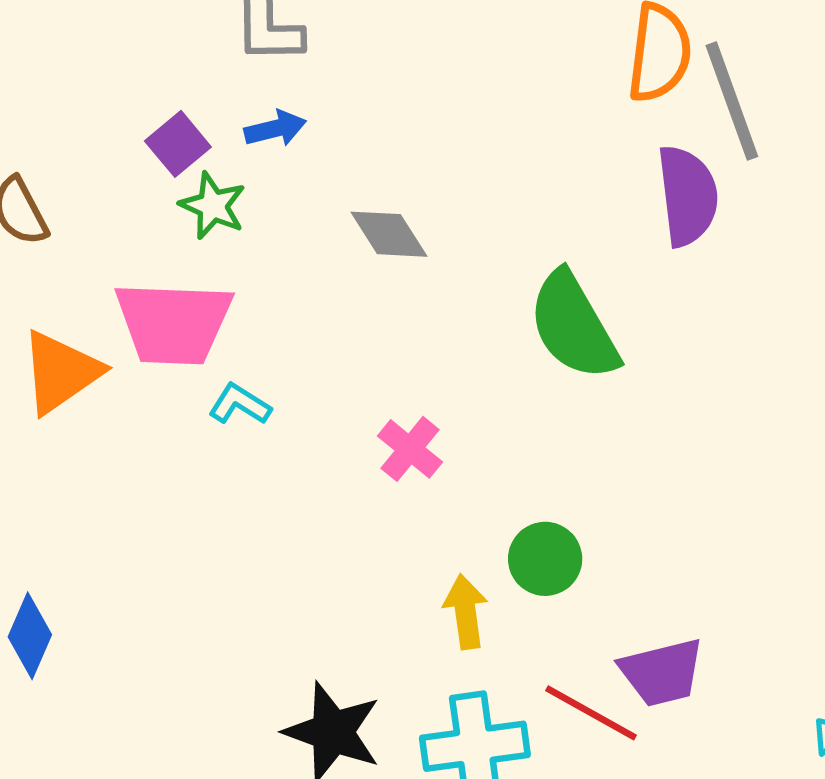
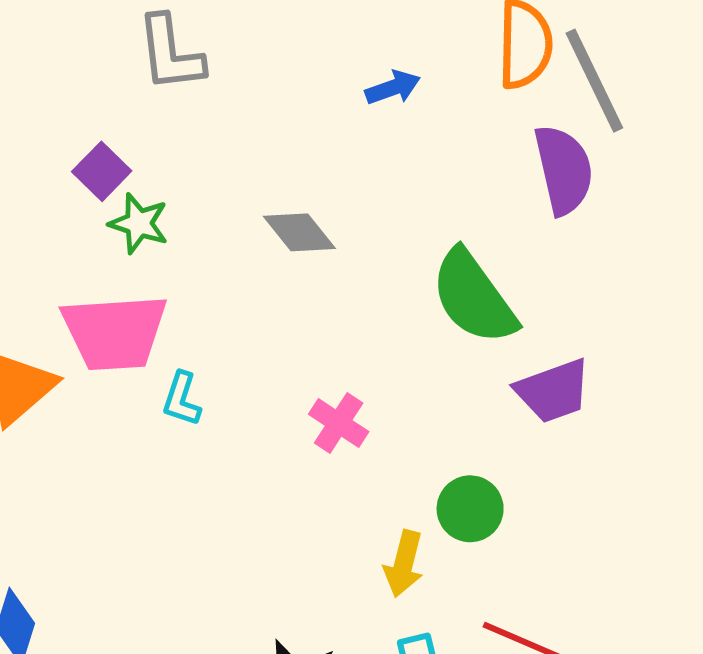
blue arrow: (275, 129) -> (393, 88), moved
cyan L-shape: (240, 404) -> (182, 399), turned -98
yellow arrow: (466, 612) -> (404, 564), turned -152
purple trapezoid: (662, 672) -> (553, 391), moved

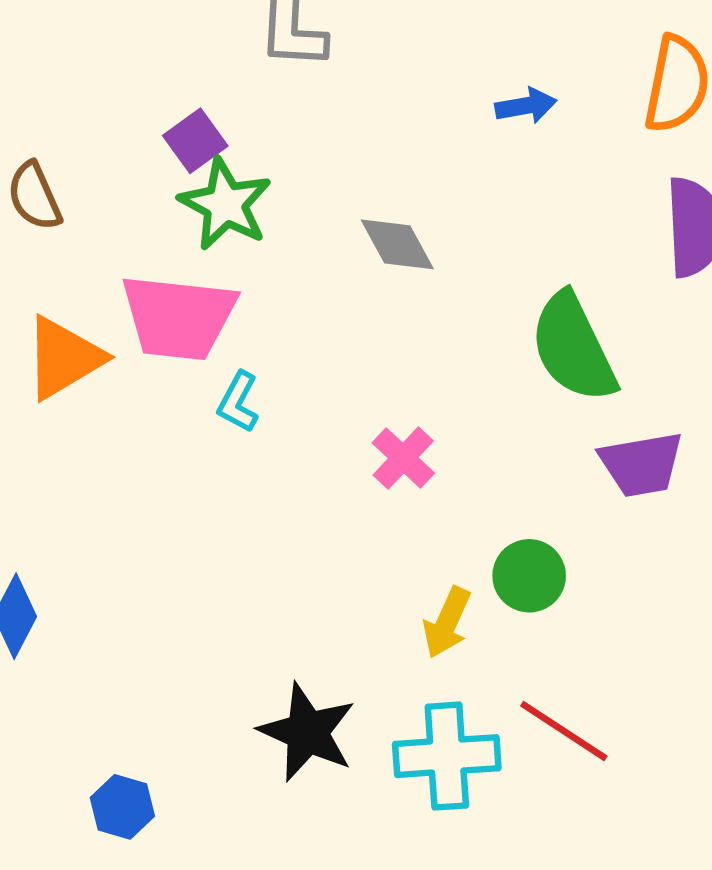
green star: (139, 223) -> (225, 204), size x1.4

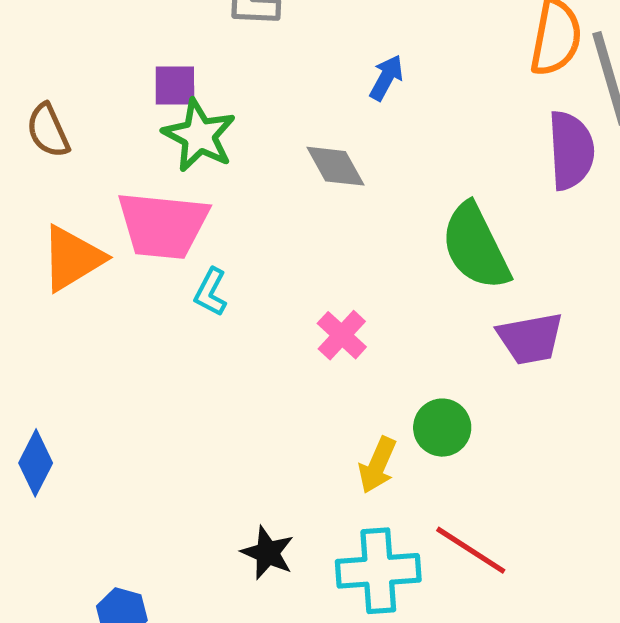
blue arrow: (526, 106) -> (386, 78), moved, turned -51
purple square: (195, 141) -> (175, 85), turned 36
black star: (307, 732) -> (268, 553), size x0.7

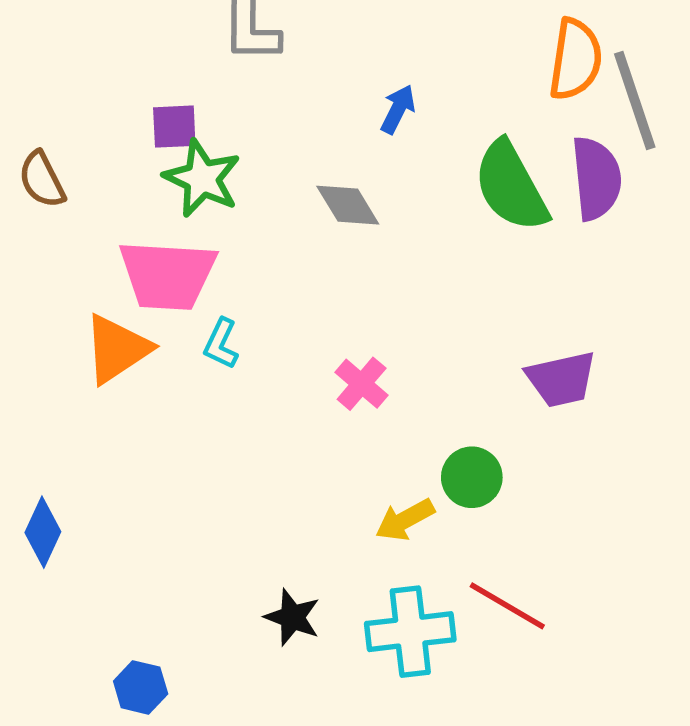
green semicircle: (475, 247) -> (511, 186), moved
orange triangle: (72, 258) -> (117, 349), moved
yellow arrow: (377, 465) -> (405, 520), turned 40

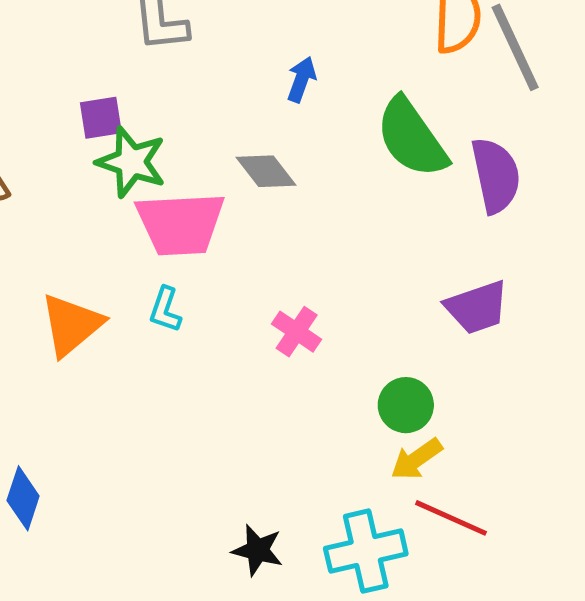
purple semicircle: (596, 178) -> (496, 175), moved
pink trapezoid: (167, 275) -> (180, 224), moved
yellow arrow: (405, 520) -> (416, 459), moved

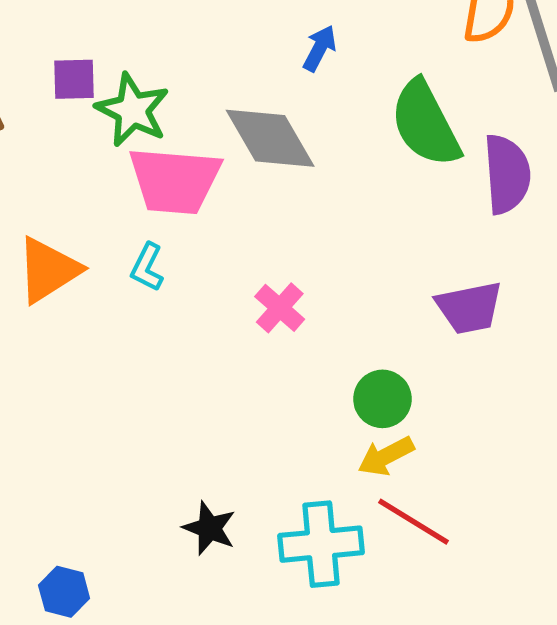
purple square: (101, 118) -> (74, 79), moved
gray diamond: (266, 171) -> (270, 138), size x1.5

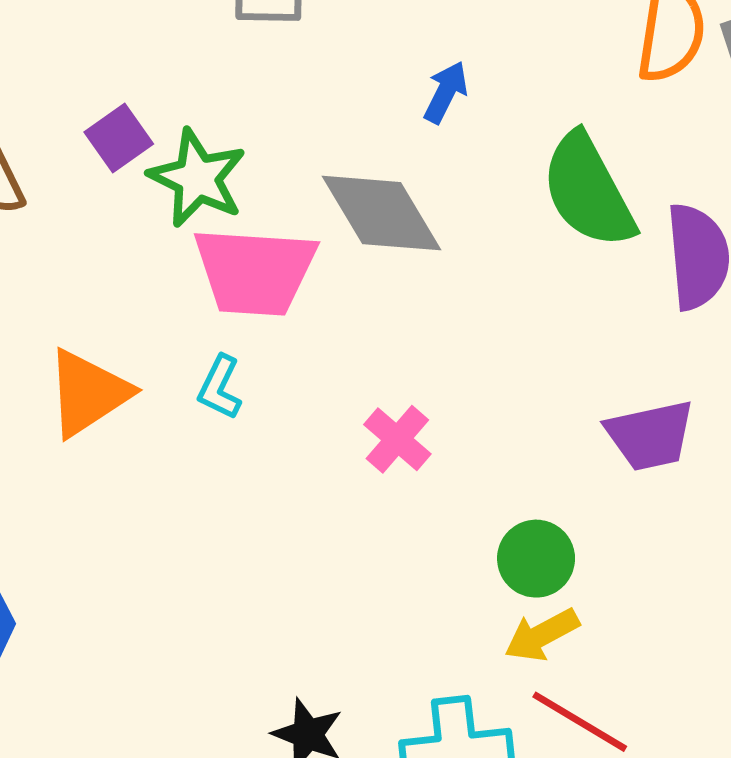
purple square: (74, 79) -> (119, 138), turned -33

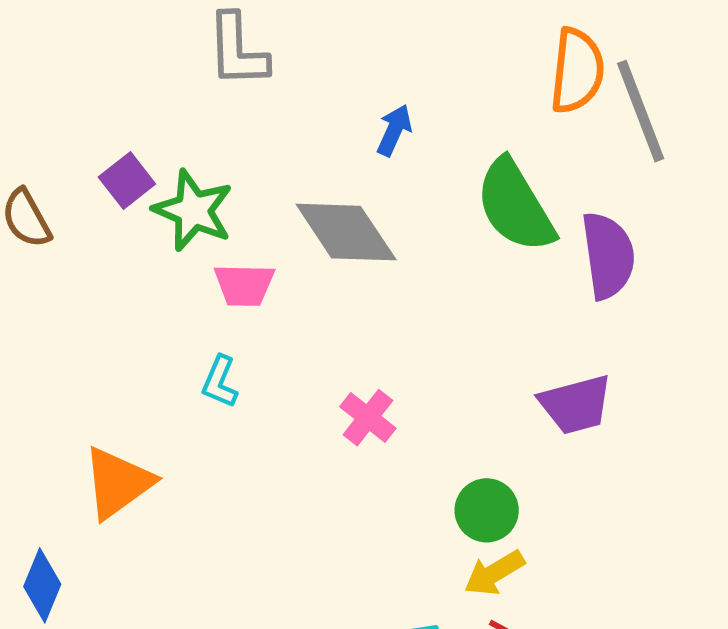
pink trapezoid: (255, 271) -> (244, 285), size x0.6
orange triangle: (88, 393) -> (118, 483), moved

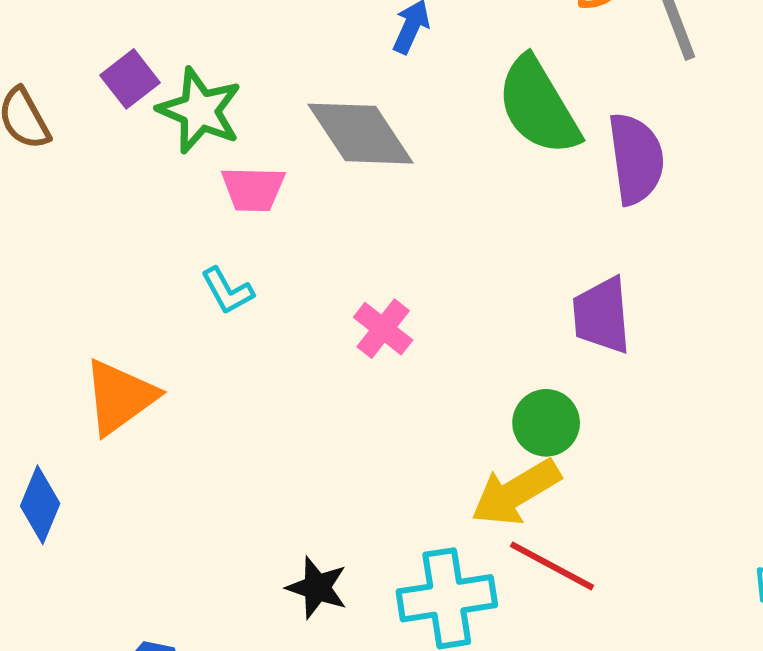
cyan L-shape: (220, 382) -> (227, 291), turned -52
purple trapezoid: (576, 405) -> (602, 315), turned 100
green circle: (487, 510) -> (546, 423), moved
yellow arrow: (494, 573) -> (516, 492), size x1.4

